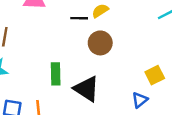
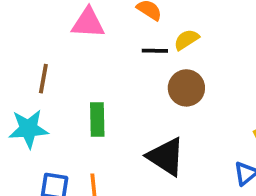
green rectangle: (56, 74) -> (97, 120), moved

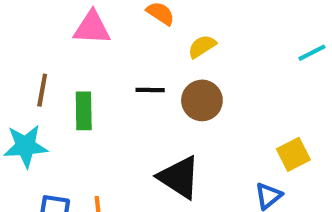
black line: (155, 51) -> (150, 90), moved
green rectangle: (97, 120) -> (84, 111), moved

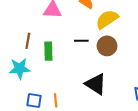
yellow semicircle: (202, 46) -> (107, 19), size x1.6

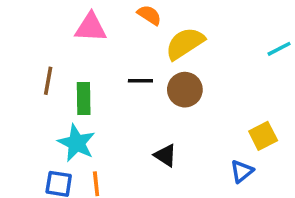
cyan star: (20, 69) -> (77, 143), moved, turned 30
black triangle: (96, 84) -> (165, 155), size x0.6

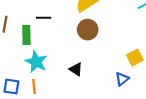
black line: (140, 81) -> (44, 18), moved
cyan star: (77, 143) -> (36, 62), moved

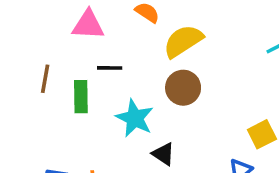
cyan star: (36, 62) -> (135, 118), moved

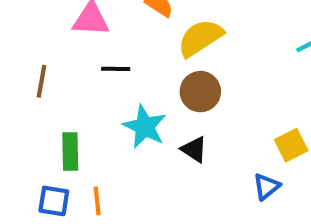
green rectangle: (81, 97) -> (70, 151), moved
black triangle: (163, 154) -> (194, 149), moved

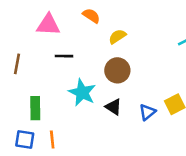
yellow semicircle: (200, 38) -> (117, 36), size x0.6
blue triangle: (266, 187) -> (147, 112), moved

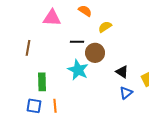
black line: (64, 56) -> (77, 42), moved
brown circle: (117, 70) -> (95, 53), moved
black triangle: (113, 107) -> (122, 72), moved
blue triangle: (147, 112) -> (126, 93), moved

